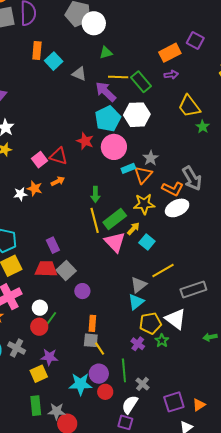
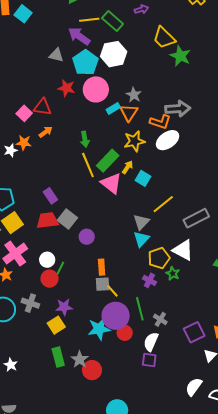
gray triangle: (79, 74) -> (56, 55), moved
green star: (203, 127) -> (180, 56), size x1.5
gray arrow: (192, 178) -> (178, 109), turned -55
purple circle: (99, 374) -> (116, 316), size x1.4
gray star: (57, 411) -> (80, 359), turned -30

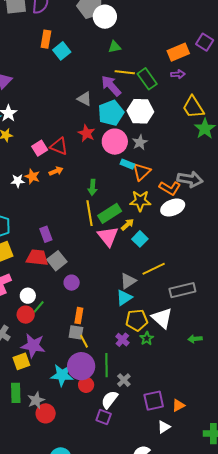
gray star: (134, 95) -> (140, 142), moved
cyan rectangle: (113, 109) -> (127, 164), turned 40
purple star: (64, 307) -> (33, 346), size x1.4

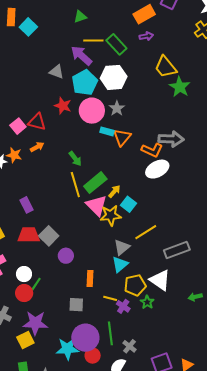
green arrow: (92, 187) -> (75, 159), turned -35
yellow star: (140, 201) -> (111, 215), moved
purple rectangle: (46, 234) -> (27, 205), moved
orange rectangle: (79, 316) -> (90, 279), moved
yellow line: (84, 341) -> (110, 298), moved, turned -40

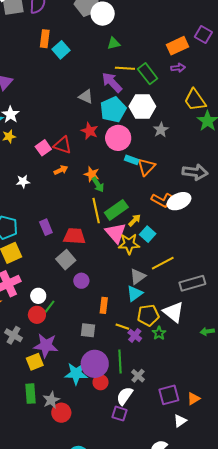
gray star: (117, 108) -> (161, 130), moved
orange L-shape: (152, 150) -> (162, 200), moved
orange star: (14, 155) -> (92, 174), moved
red trapezoid: (29, 235) -> (74, 236), moved

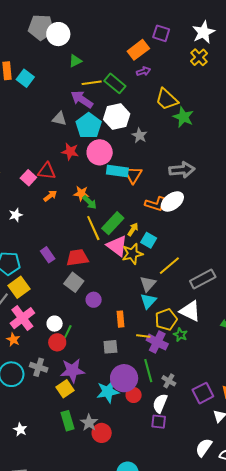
cyan rectangle: (132, 160) -> (117, 171), size x1.5
purple cross: (135, 335) -> (157, 342), size x1.5

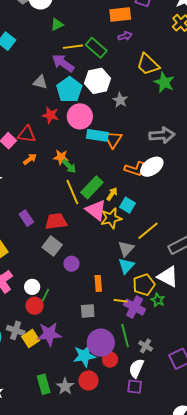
orange rectangle: (138, 50) -> (120, 14), turned 30
yellow square: (65, 389) -> (31, 338), moved
red circle: (102, 433) -> (88, 380), moved

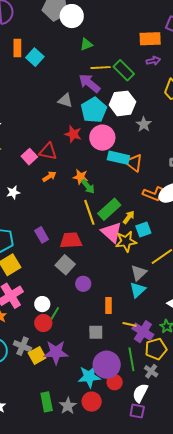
orange triangle: (113, 139) -> (134, 163), turned -30
cyan square: (128, 205) -> (143, 229), turned 35
yellow pentagon: (144, 285) -> (156, 349), moved

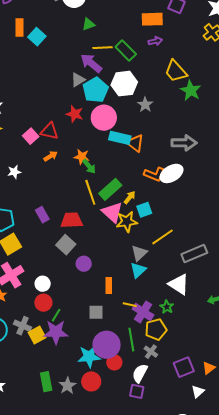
gray triangle: (65, 100) -> (78, 80), moved, turned -49
green line: (55, 313) -> (56, 315), moved

